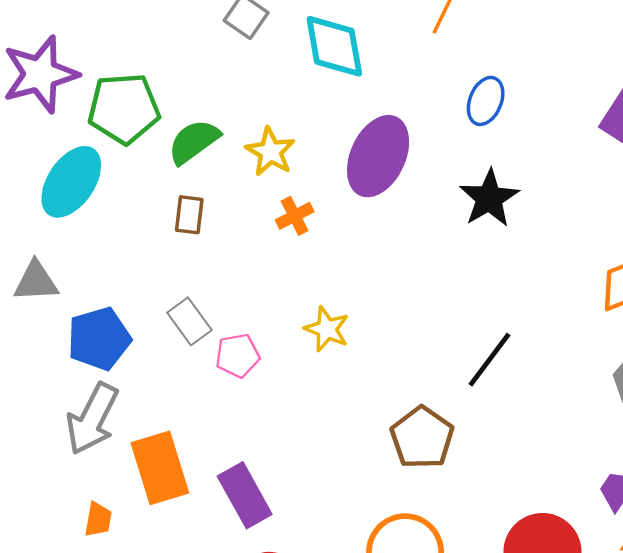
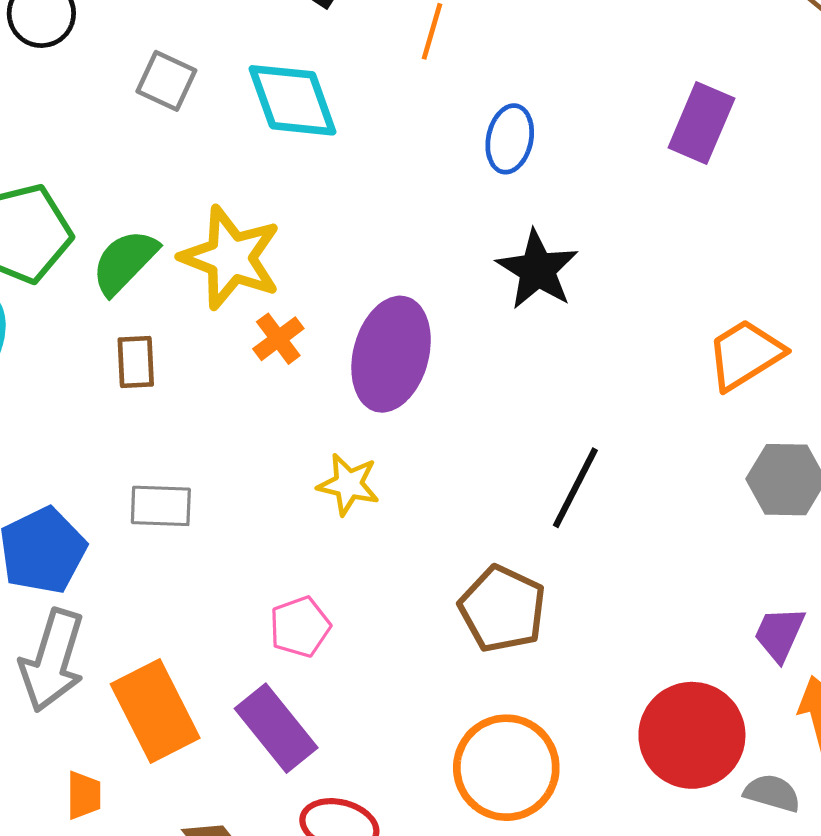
yellow star: (270, 152) -> (231, 258), size x1.5
purple ellipse: (378, 156) -> (391, 354), moved
gray rectangle: (189, 321) -> (161, 506), turned -42
pink pentagon: (238, 356) -> (300, 627), moved

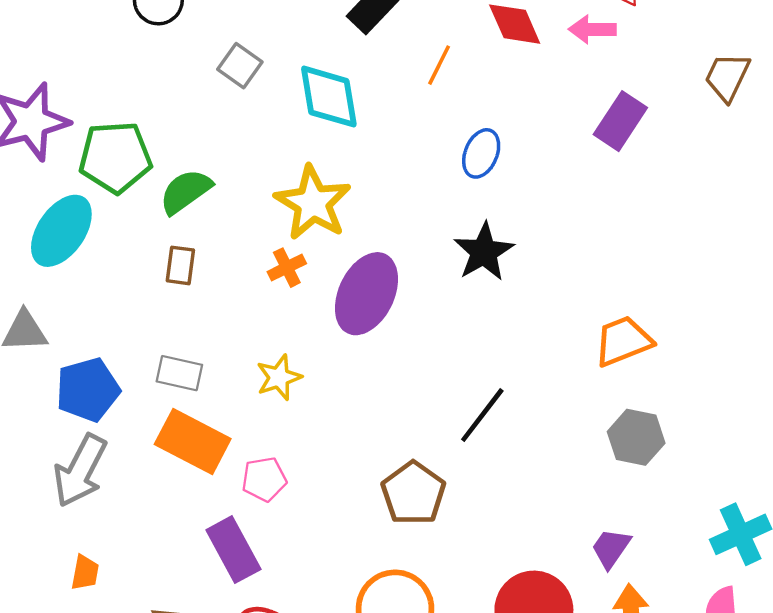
purple rectangle: (701, 123) -> (620, 121), moved
yellow star: (231, 258) -> (313, 203), moved
yellow star: (348, 484) -> (279, 377), moved, turned 30
orange rectangle: (155, 711) -> (193, 442), moved, turned -46

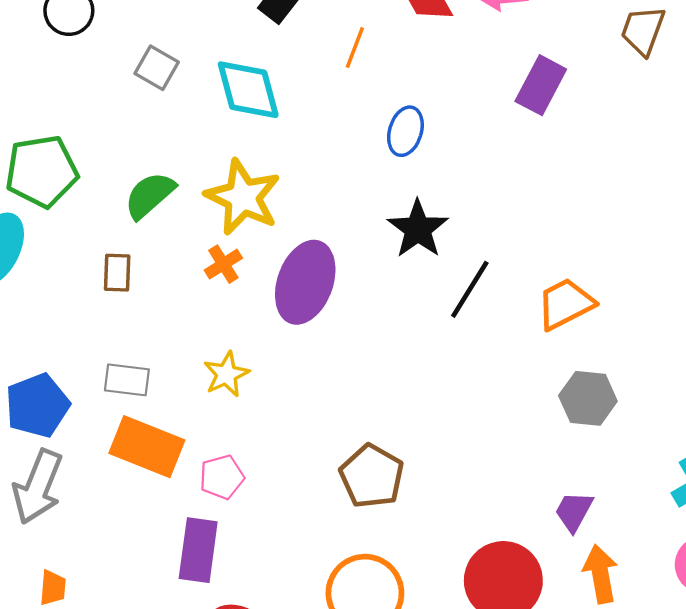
green semicircle: (186, 191) -> (150, 195), moved
black line: (482, 415) -> (470, 289), moved
purple rectangle: (233, 550) -> (198, 550), turned 42

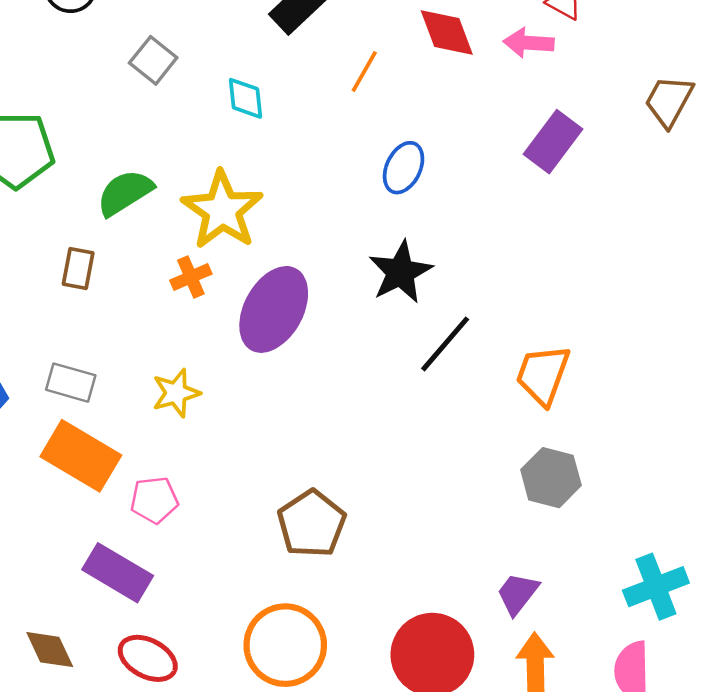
cyan diamond: (248, 90) -> (245, 98), size x0.6
orange trapezoid: (565, 304) -> (543, 375), turned -52
purple rectangle: (198, 550) -> (118, 573), turned -76

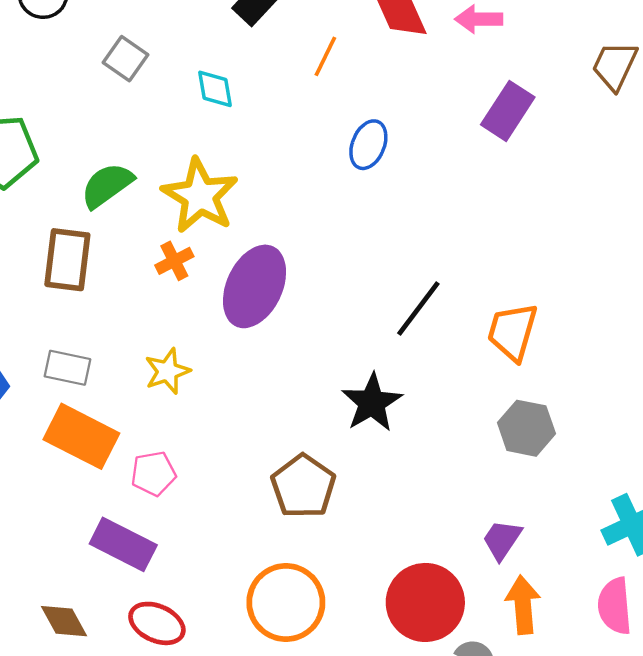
brown rectangle: (78, 268) -> (67, 260), size x1.6
black star: (400, 272) -> (372, 403), moved

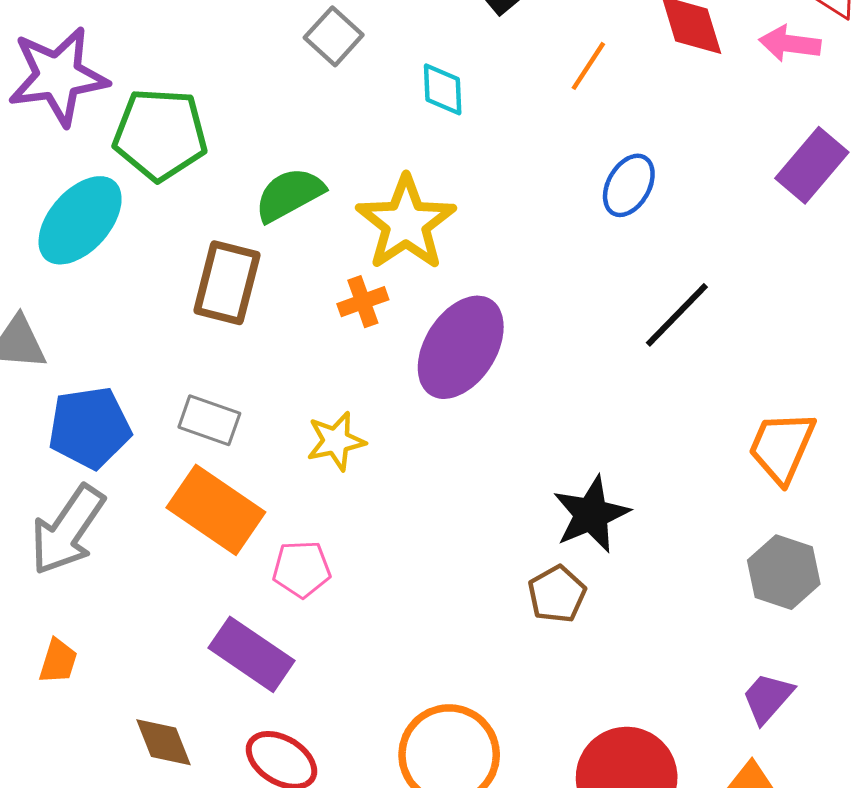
black line: (418, 309) -> (677, 315), moved
brown pentagon: (303, 486) -> (557, 594), moved, size x0.7
purple trapezoid: (502, 540) -> (768, 698), moved

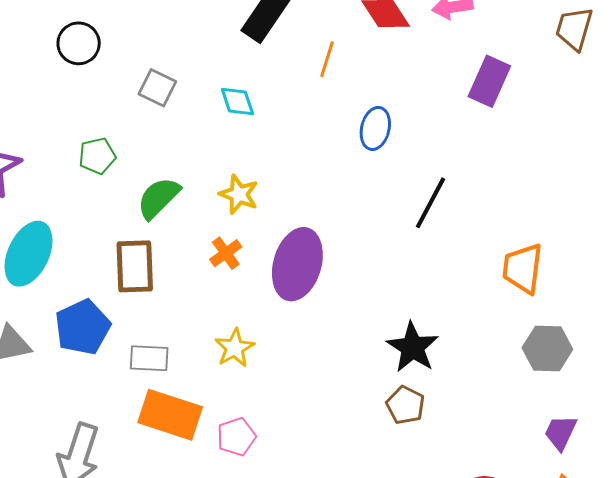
green pentagon: (160, 134) -> (97, 156), moved, size x0.6
yellow star: (406, 223) -> (239, 194), size x0.6
blue pentagon: (90, 428) -> (83, 327), moved

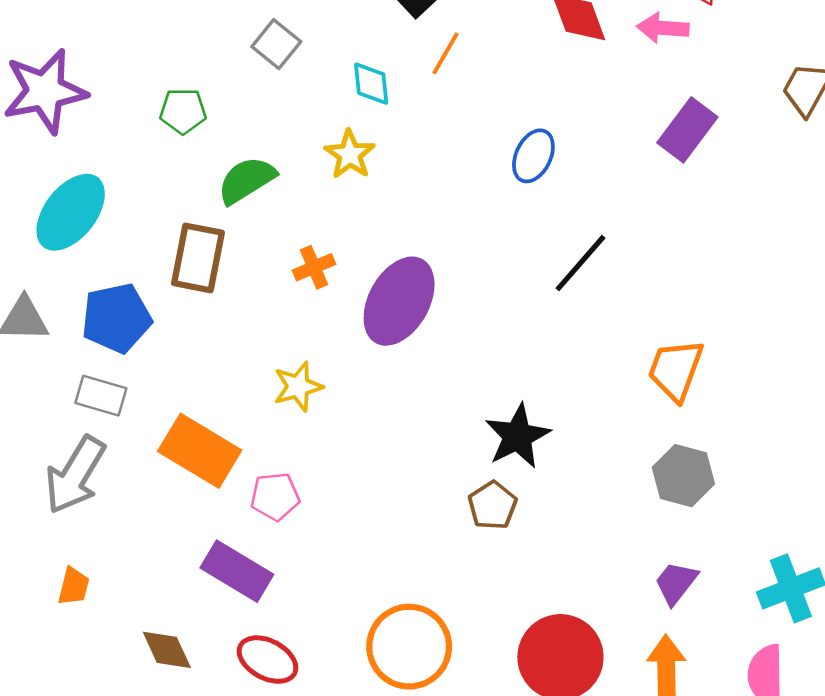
orange line: (327, 59) -> (446, 53), moved
yellow star: (239, 194) -> (350, 154), moved
gray rectangle: (149, 358) -> (101, 396), moved

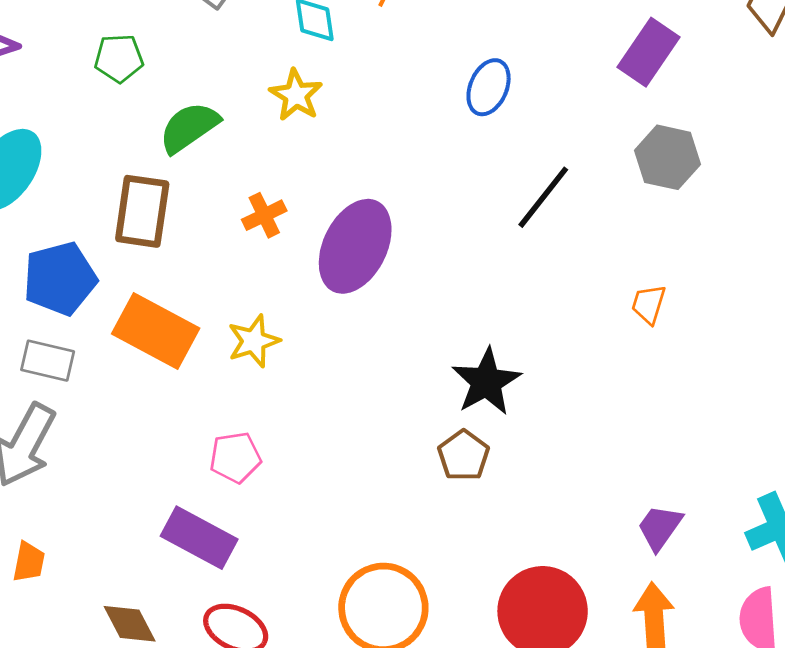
orange trapezoid: (676, 370) -> (649, 304), size x0.6
orange rectangle: (200, 451) -> (156, 331), moved
gray hexagon: (683, 476) -> (668, 157), moved

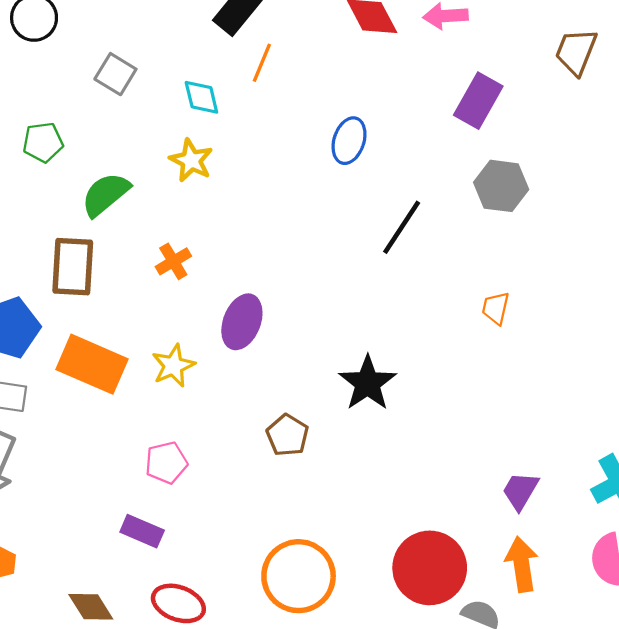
purple ellipse: (355, 246) -> (242, 322), moved, size x0.7
brown pentagon: (464, 456) -> (287, 435), moved
purple rectangle: (199, 538) -> (142, 531), size x0.7

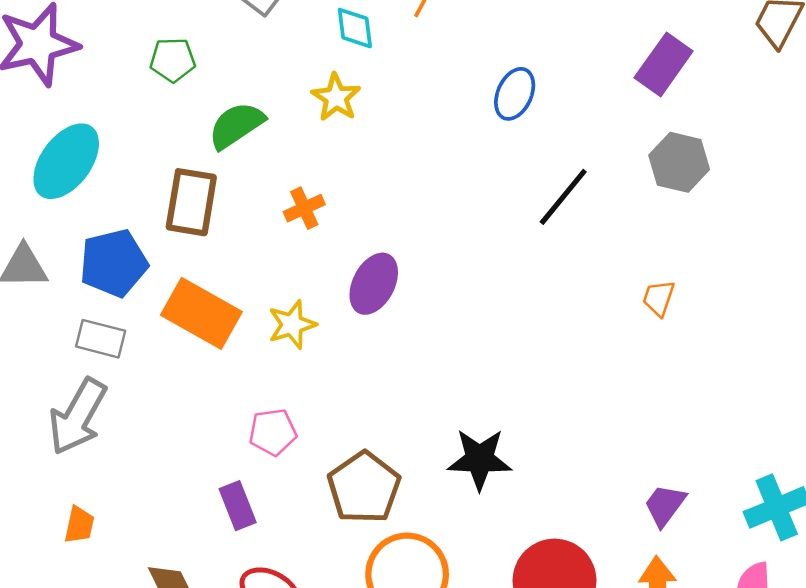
black star: (368, 383) -> (480, 459), moved, turned 30
brown pentagon: (287, 435) -> (364, 488), moved, size x1.5
purple rectangle: (142, 531) -> (238, 506), turned 39

